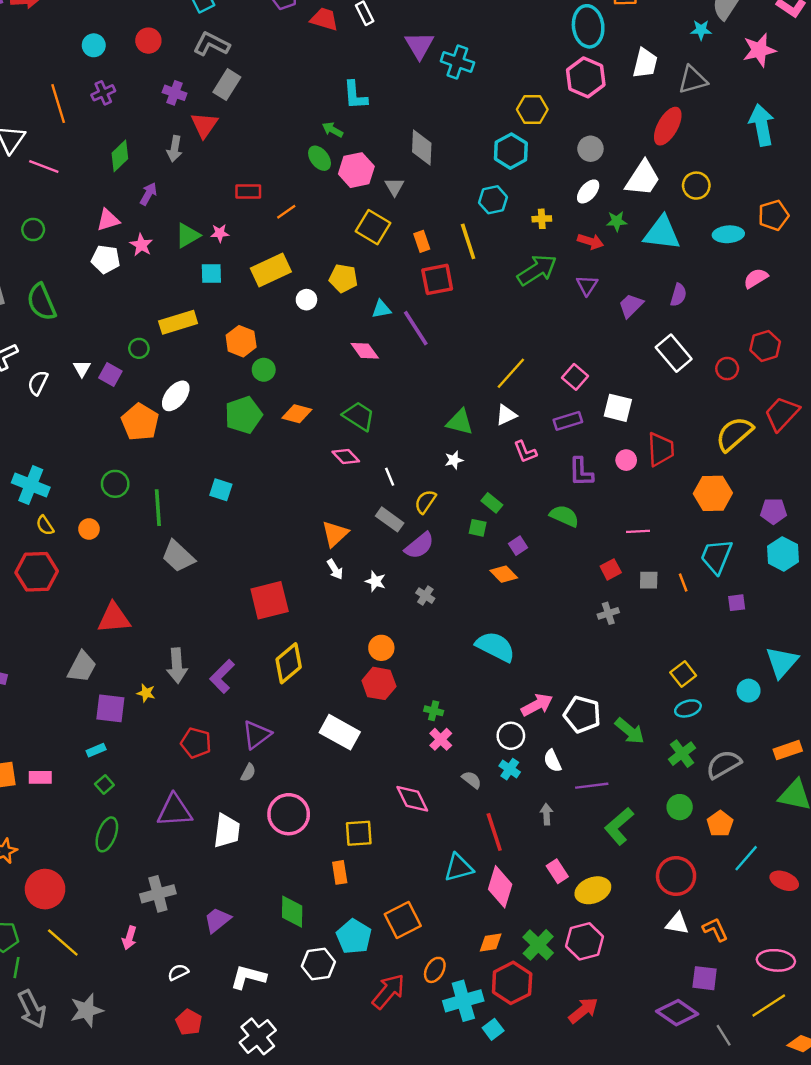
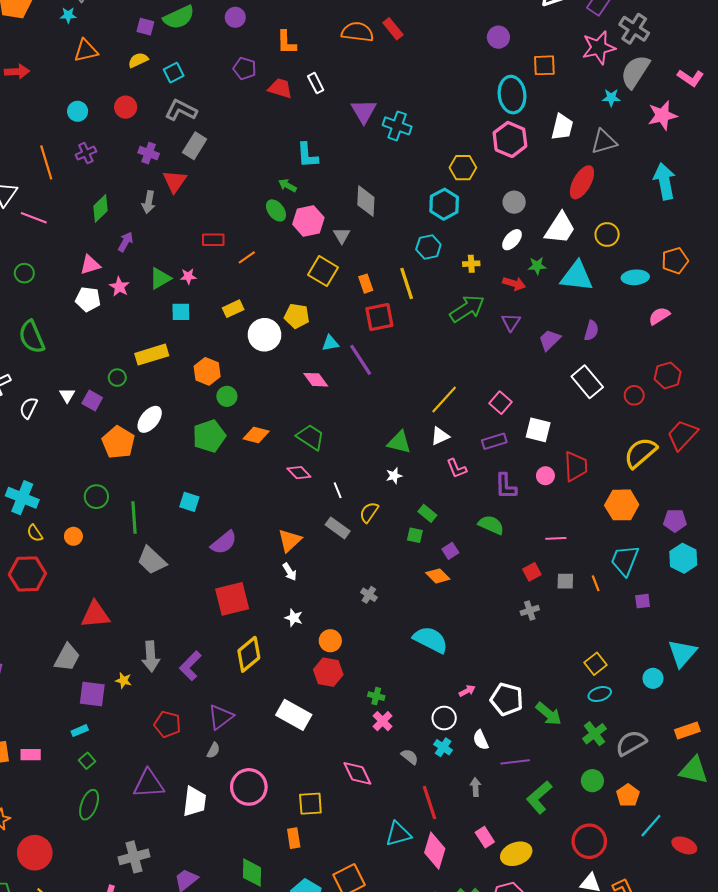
yellow rectangle: (271, 270) -> (233, 309), size x0.6
white circle: (306, 300) -> (265, 335), size x1.8
purple semicircle: (419, 546) -> (224, 543), moved
white star: (375, 581) -> (294, 618), moved
pink arrow: (537, 705) -> (467, 691), size x0.6

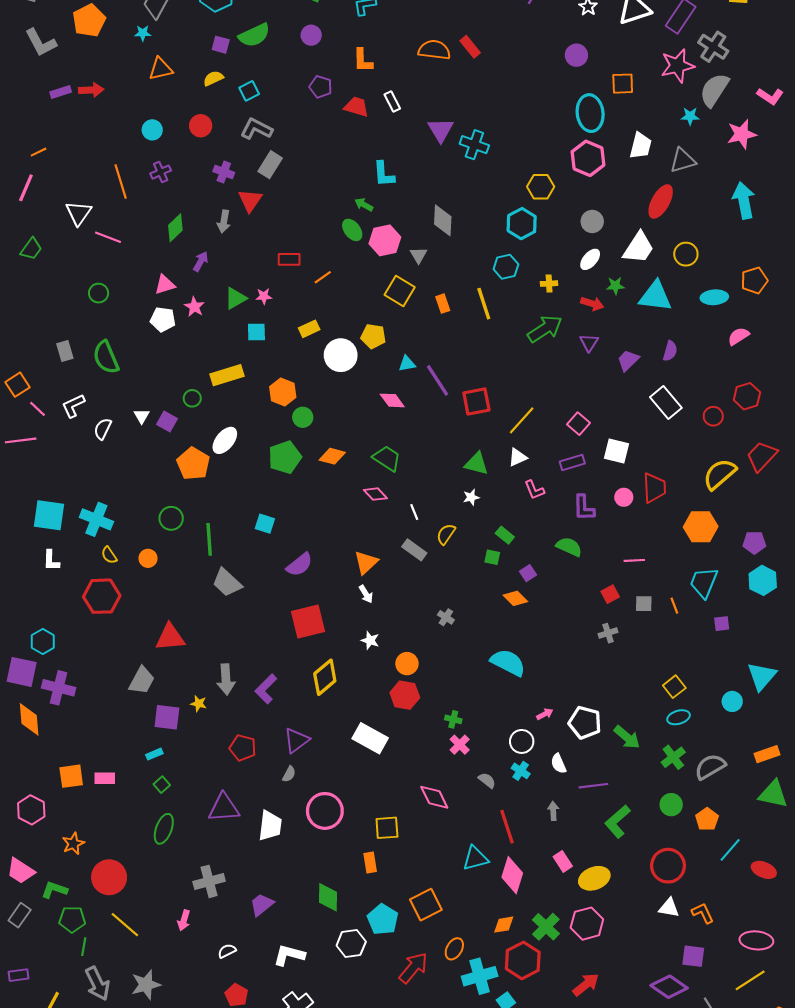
red square: (379, 317) -> (476, 401), moved

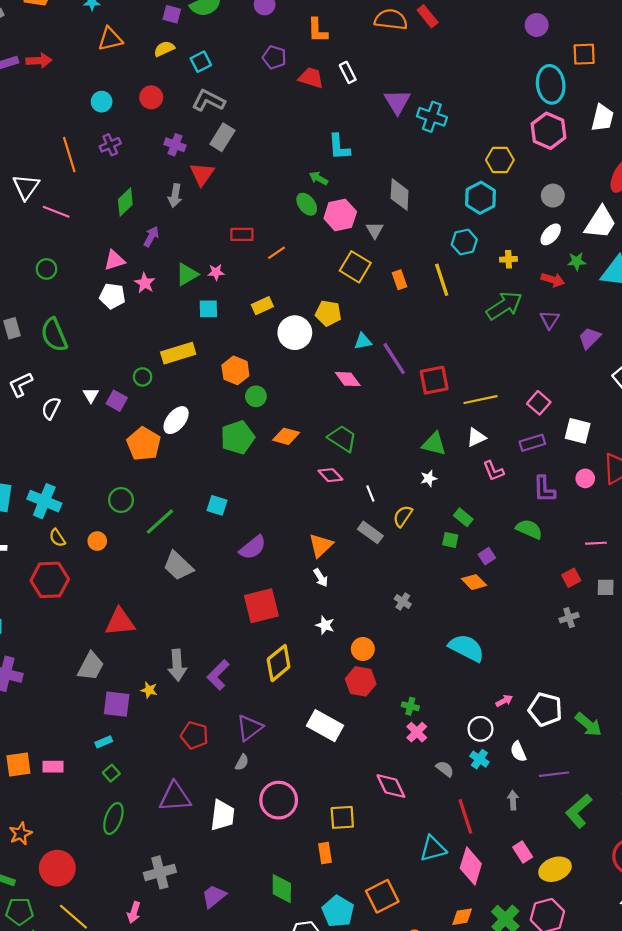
yellow line: (522, 420) -> (480, 400), turned 36
green line: (209, 539) -> (160, 522), turned 52

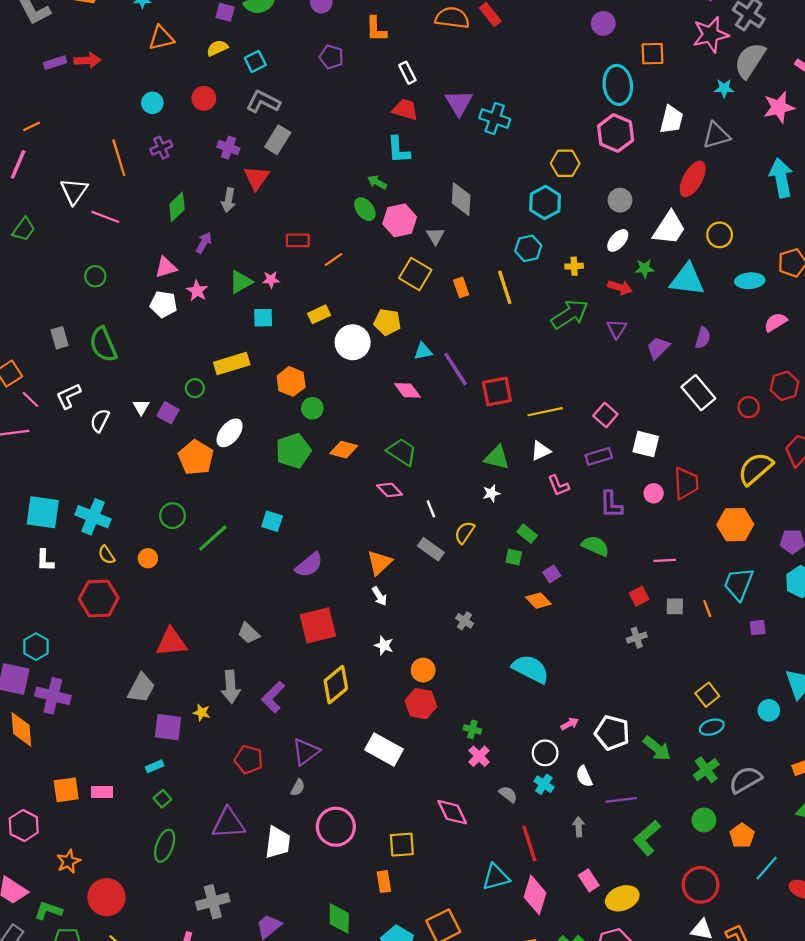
red trapezoid: (311, 78) -> (405, 110), moved
gray trapezoid: (178, 566) -> (249, 633), moved, size x0.7

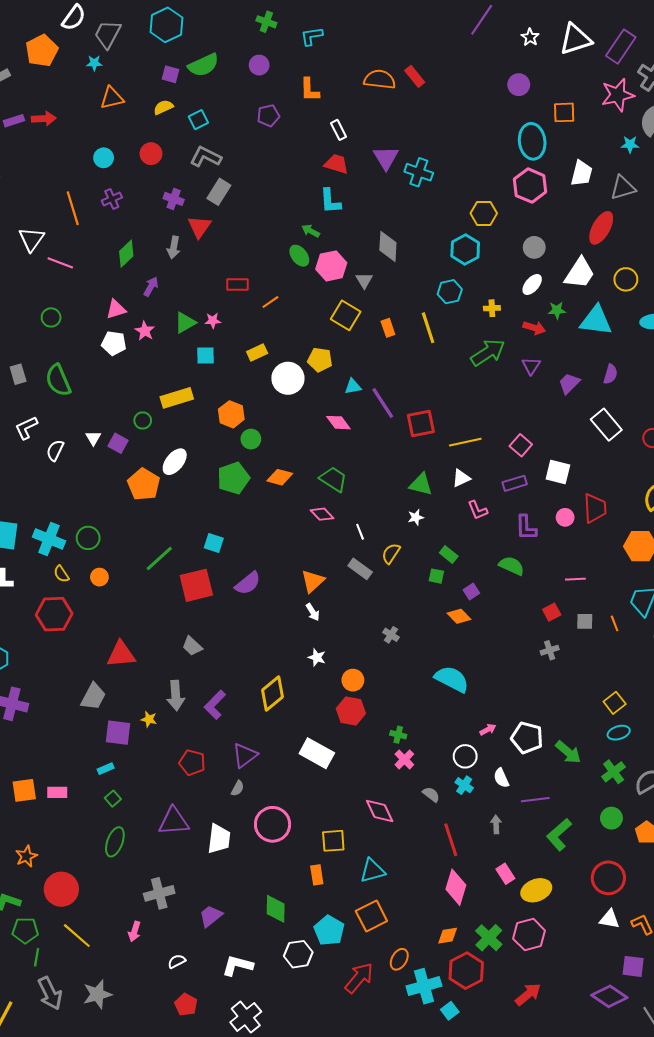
purple pentagon: (331, 57) -> (268, 116), turned -30
green circle: (172, 516) -> (88, 538), moved
red square: (318, 625) -> (196, 585), moved
cyan triangle: (496, 877) -> (372, 871), moved

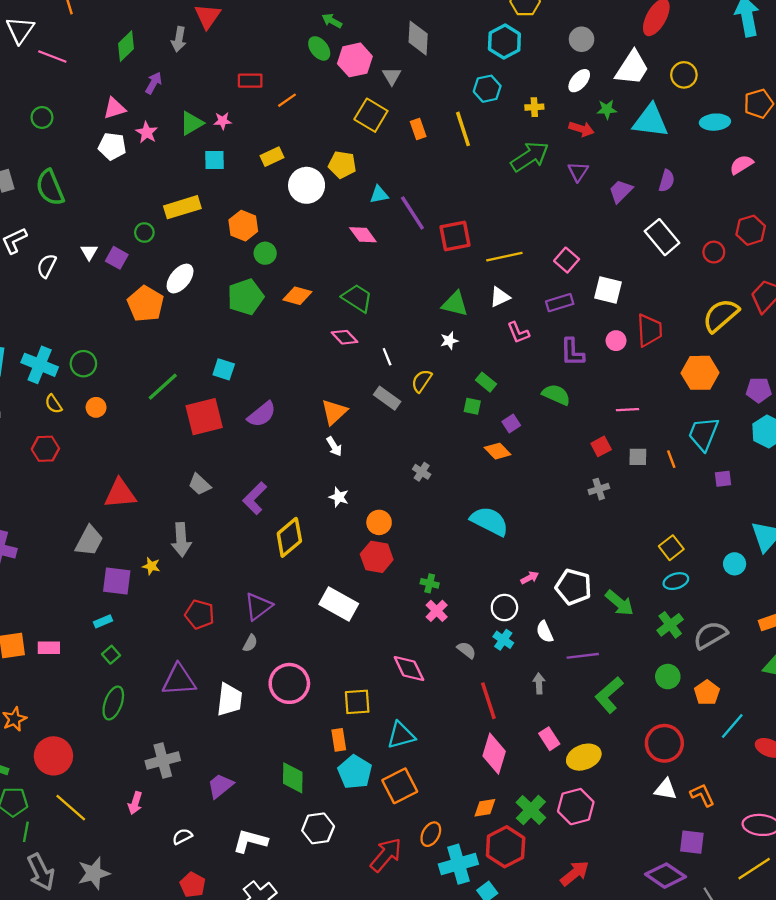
red hexagon: (54, 614) -> (45, 449), size x0.7
purple L-shape: (215, 705) -> (255, 498), moved
cyan pentagon: (329, 930) -> (355, 772), moved

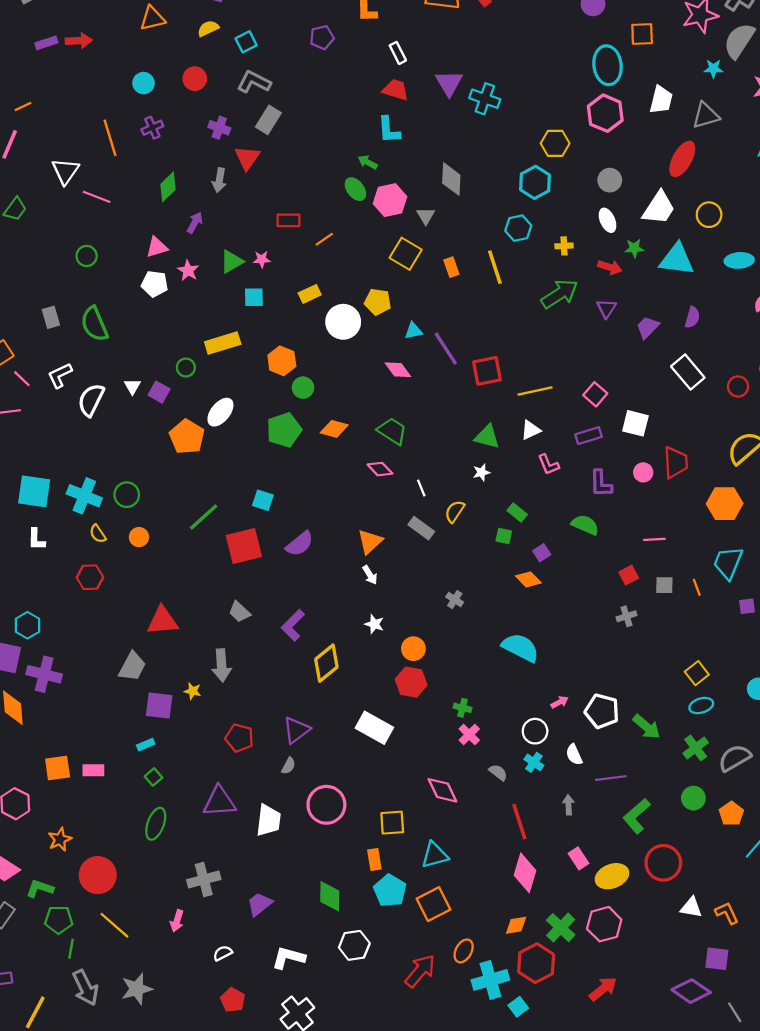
white ellipse: (579, 81) -> (608, 220), turned -65
white semicircle: (47, 266) -> (91, 400), size x1.4
red circle: (664, 743) -> (663, 863), moved

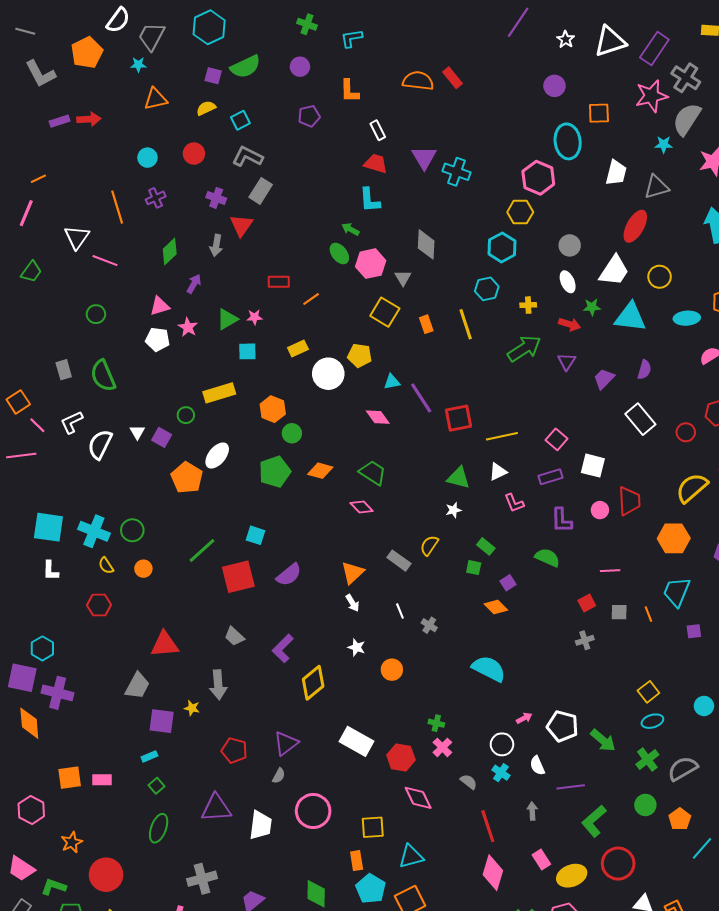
pink hexagon: (605, 113) -> (538, 178), moved
white line: (421, 488) -> (400, 611), moved
red hexagon: (411, 682) -> (401, 758), moved

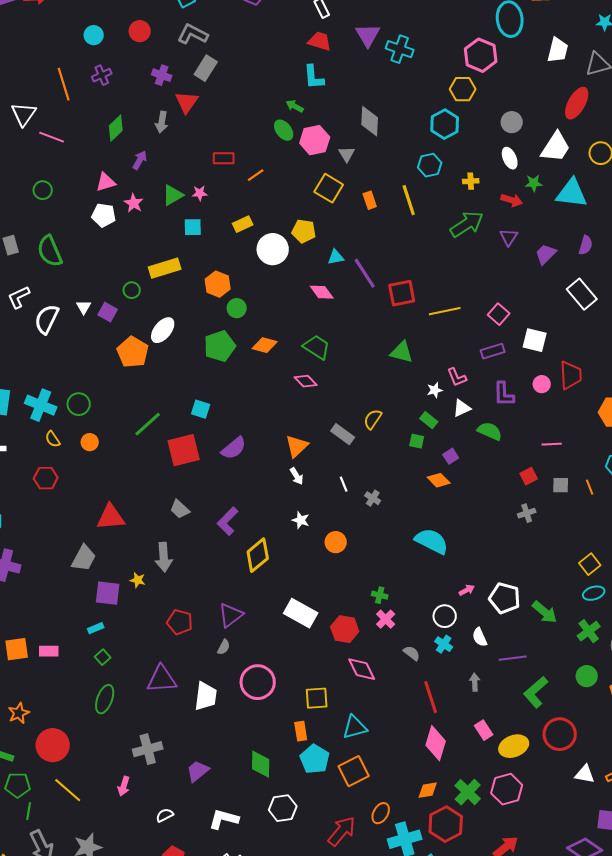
white triangle: (498, 472) -> (462, 408), moved
white star: (453, 510) -> (435, 390), moved

